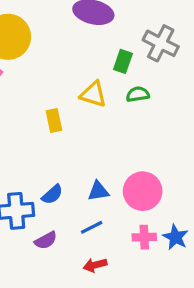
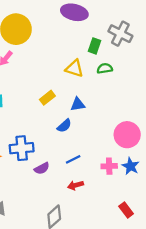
yellow rectangle: (54, 121) -> (47, 98), moved, turned 64
blue triangle: (98, 191) -> (78, 104), moved
pink circle: (143, 191) -> (127, 135), moved
blue semicircle: (52, 194) -> (64, 126), moved

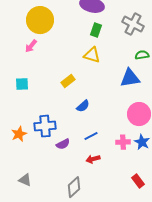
green rectangle: (95, 46) -> (96, 30), moved
green semicircle: (105, 68) -> (142, 55), moved
blue triangle: (78, 104) -> (130, 78), moved, size x1.5

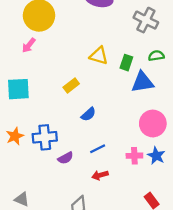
green rectangle: (96, 30) -> (126, 63), moved
cyan square: (22, 84) -> (18, 89), size x1.5
orange star: (19, 134) -> (15, 136), moved

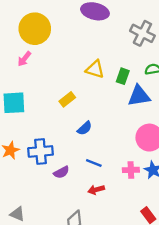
blue line: (98, 149) -> (94, 163), turned 49

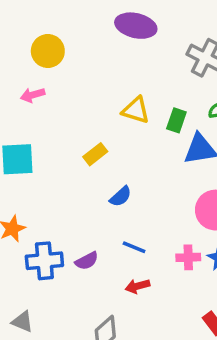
yellow circle: (35, 29) -> (48, 51), size x0.7
pink arrow: (24, 59) -> (33, 95), turned 35
blue cross: (41, 151) -> (44, 261), moved

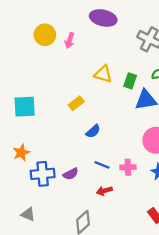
pink arrow: (33, 95) -> (70, 40), moved, turned -56
pink cross: (188, 257) -> (128, 167), moved

